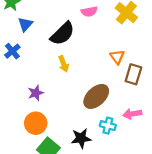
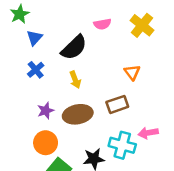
blue cross: (12, 51) -> (36, 70), moved
brown rectangle: (133, 74) -> (117, 104), moved, turned 54
brown ellipse: (96, 96) -> (78, 114), moved, turned 32
cyan cross: (108, 126) -> (122, 145), size x1.5

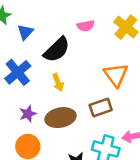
blue triangle: (34, 38) -> (25, 32), moved
blue cross: (36, 70) -> (18, 72), size x1.5
orange triangle: (132, 72) -> (116, 75), size x1.5

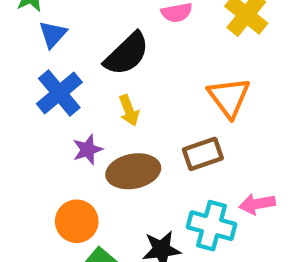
blue triangle: (25, 32) -> (53, 34), moved
purple star: (28, 114) -> (88, 150), moved

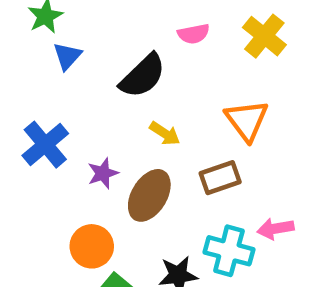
blue cross: (59, 93) -> (45, 145), moved
yellow arrow: (129, 110) -> (165, 133), moved, turned -36
brown ellipse: (133, 171) -> (149, 195), turned -48

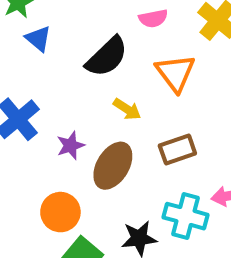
blue triangle: (67, 56) -> (38, 39), turned -32
orange triangle: (247, 120) -> (175, 73), moved

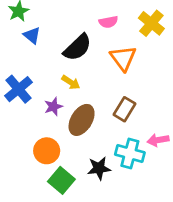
yellow arrow: (127, 109) -> (71, 82), moved
brown rectangle: (177, 150) -> (124, 109), turned -40

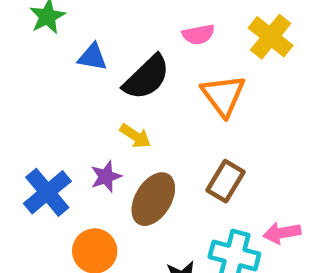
blue triangle: (32, 35) -> (92, 57), moved, turned -30
blue cross: (18, 89) -> (47, 192), moved

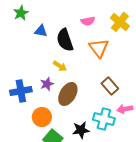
black semicircle: (147, 77) -> (65, 40), turned 115
brown rectangle: (225, 181) -> (110, 86), moved, turned -72
blue cross: (47, 192) -> (21, 91), turned 30

